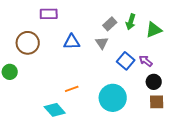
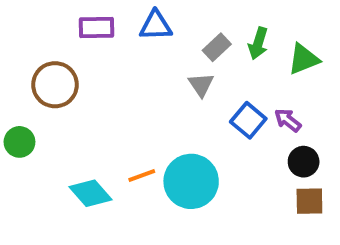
blue triangle: (72, 42) -> (156, 26), moved
cyan circle: (113, 98) -> (191, 181), moved
cyan diamond: (55, 110) -> (91, 193), moved

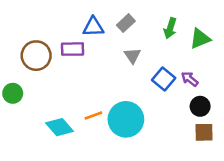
blue triangle: (156, 26) -> (93, 27), moved
purple rectangle: (96, 28) -> (73, 49), moved
gray rectangle: (217, 47) -> (126, 23), moved

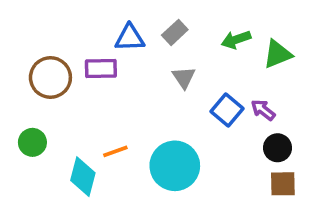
green arrow: (170, 28) -> (236, 40), turned 54
green circle: (13, 93) -> (32, 142), moved
orange line: (93, 115) -> (115, 151), moved
cyan diamond: (60, 127) -> (83, 177), turned 56

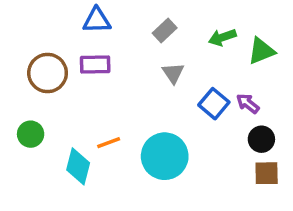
blue triangle: (130, 38) -> (97, 20), moved

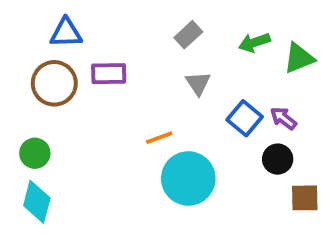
blue triangle: (97, 20) -> (66, 33), moved
black circle: (261, 139) -> (278, 159), moved
orange line: (109, 143) -> (159, 138), moved
cyan diamond: (78, 166) -> (37, 202), moved

